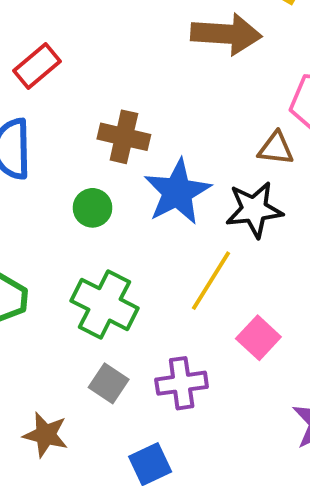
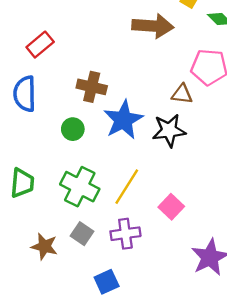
yellow line: (211, 281) -> (127, 187), moved
brown star: (46, 435) -> (44, 246), moved

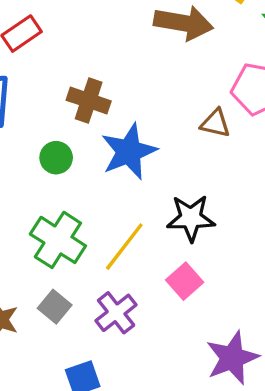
black star: (169, 130) -> (191, 218), moved
purple cross: (125, 234) -> (116, 313), turned -36

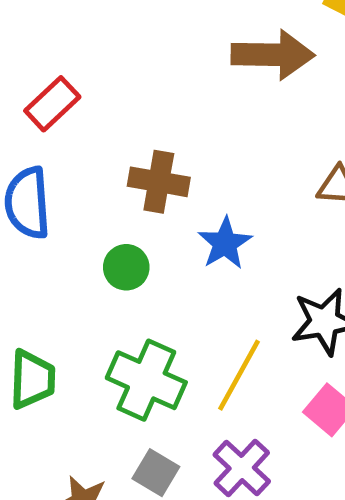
blue star: (129, 152) -> (225, 243), size x0.7

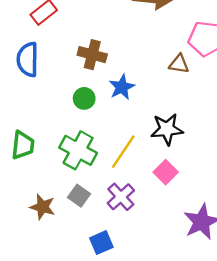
green circle: (126, 267) -> (84, 98), moved

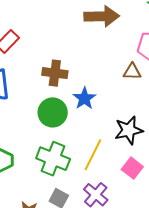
green circle: (84, 98) -> (53, 112), size x1.5

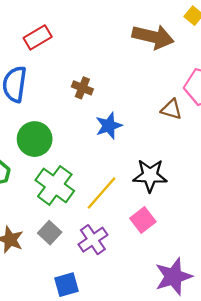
brown cross: (55, 73) -> (82, 88), size x0.7
green circle: (53, 112) -> (35, 139), moved

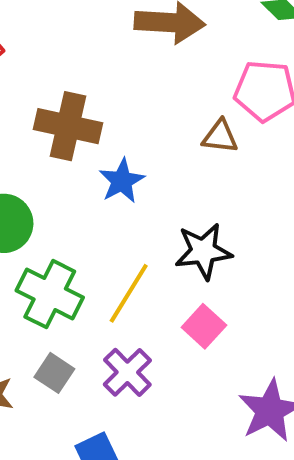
brown cross: (82, 88) -> (68, 126), size x1.8

